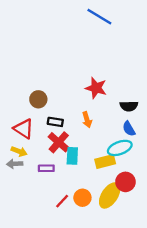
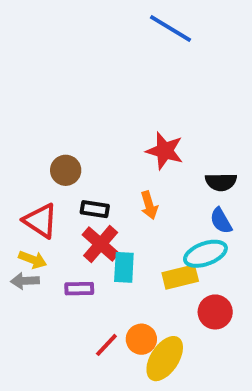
yellow ellipse: (110, 195) -> (165, 359), moved

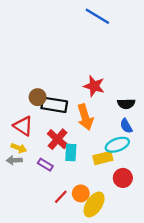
orange arrow: (149, 205) -> (85, 117), size x1.6
black rectangle: (95, 209) -> (54, 105), moved, size x1.6
purple rectangle: (79, 289) -> (45, 165), turned 32

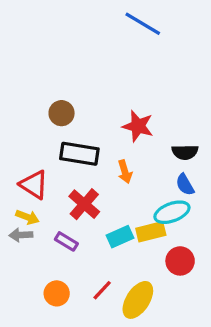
brown circle: (38, 97) -> (62, 113), moved
orange arrow: (85, 117) -> (125, 172), size x0.6
cyan rectangle: (71, 152) -> (120, 237), moved, turned 63
orange circle: (81, 193) -> (57, 293), moved
red line: (61, 197) -> (102, 290), moved

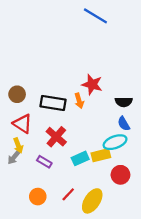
brown circle: (62, 113) -> (17, 94), moved
orange arrow: (125, 172) -> (79, 101), moved
yellow arrow: (27, 217) -> (18, 145), turned 48
gray arrow: (21, 235) -> (14, 157), turned -48

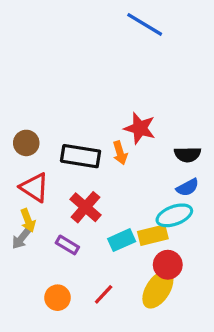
blue semicircle: (124, 124) -> (187, 187), turned -88
red circle: (120, 175) -> (168, 265), moved
yellow ellipse: (92, 201) -> (158, 289), moved

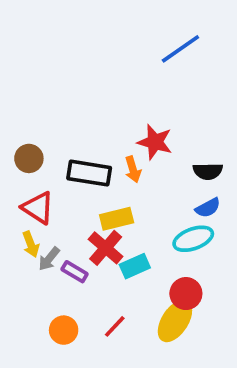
blue line: (145, 24) -> (180, 49), moved, turned -66
red cross: (85, 207) -> (106, 248), moved
yellow rectangle: (153, 235) -> (117, 219), moved
gray arrow: (21, 238) -> (49, 259), moved

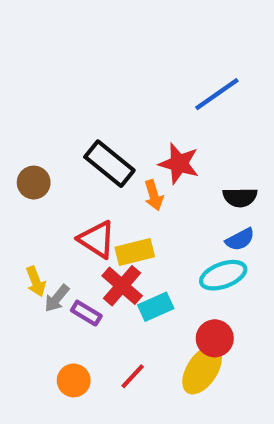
blue line: (180, 49) -> (217, 94), moved
black rectangle: (89, 173) -> (109, 164), moved, turned 30
red triangle: (38, 208) -> (97, 239), moved

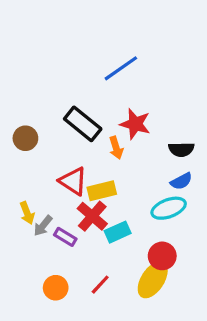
blue line: (217, 94) -> (121, 68), moved

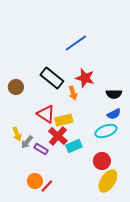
yellow ellipse: (153, 280) -> (108, 181), moved
red line: (100, 285) -> (47, 186), moved

